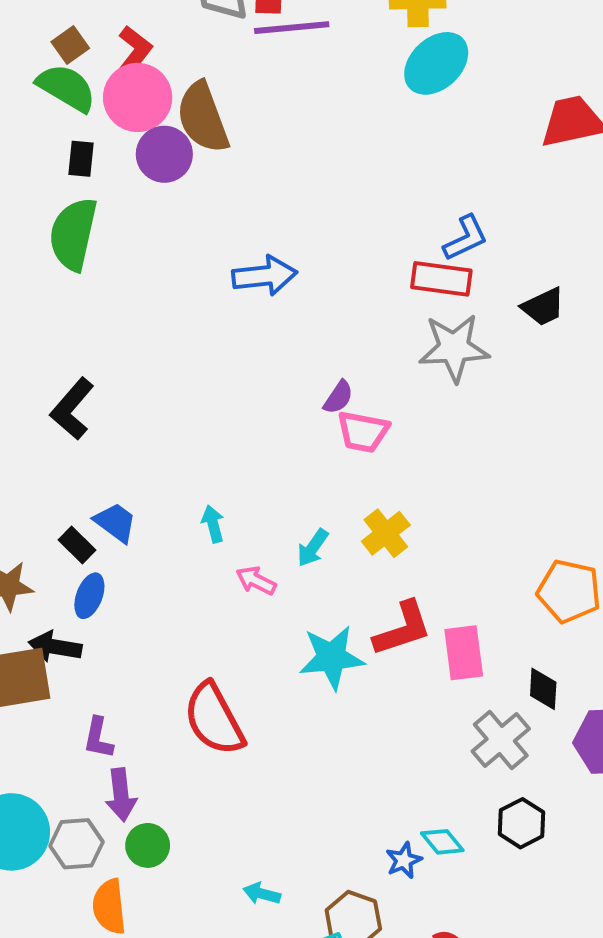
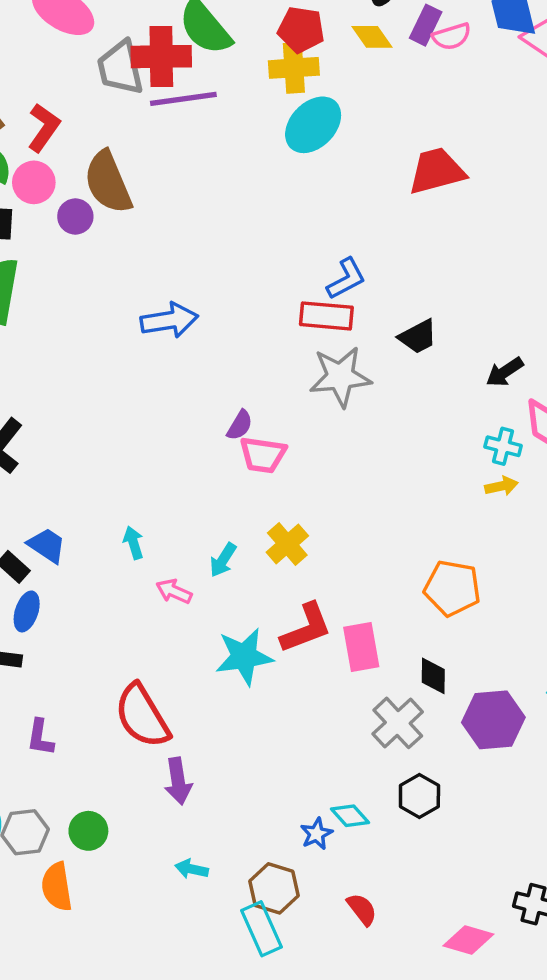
pink circle: (138, 97) -> (34, 182), moved, size x0.7
purple circle: (164, 154) -> (75, 216), size x0.7
purple arrow: (121, 795) -> (178, 781), moved

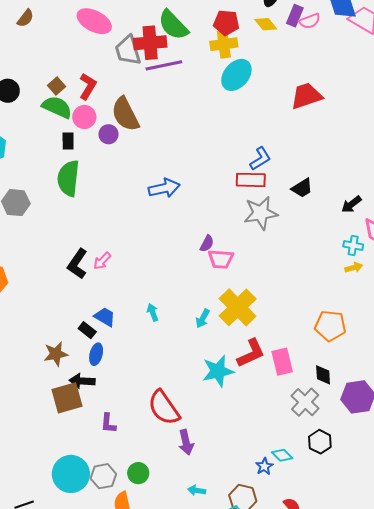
yellow cross: (287, 544) -> (238, 307), size x1.6
pink arrow: (174, 591) -> (102, 261), moved, turned -66

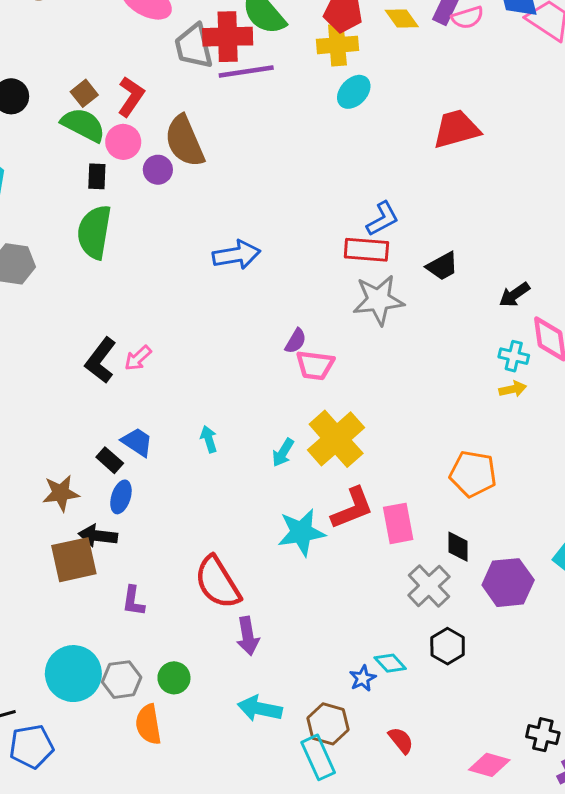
cyan ellipse: (236, 75) -> (354, 92), size x0.7
cyan arrow: (197, 490) -> (260, 709), size x1.6

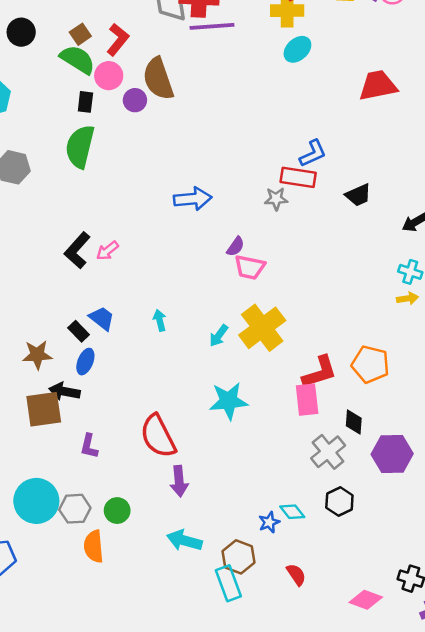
blue arrow: (236, 255) -> (193, 199), moved
gray star: (378, 300) -> (276, 199), moved, size x0.6
red L-shape: (352, 508) -> (320, 372), moved

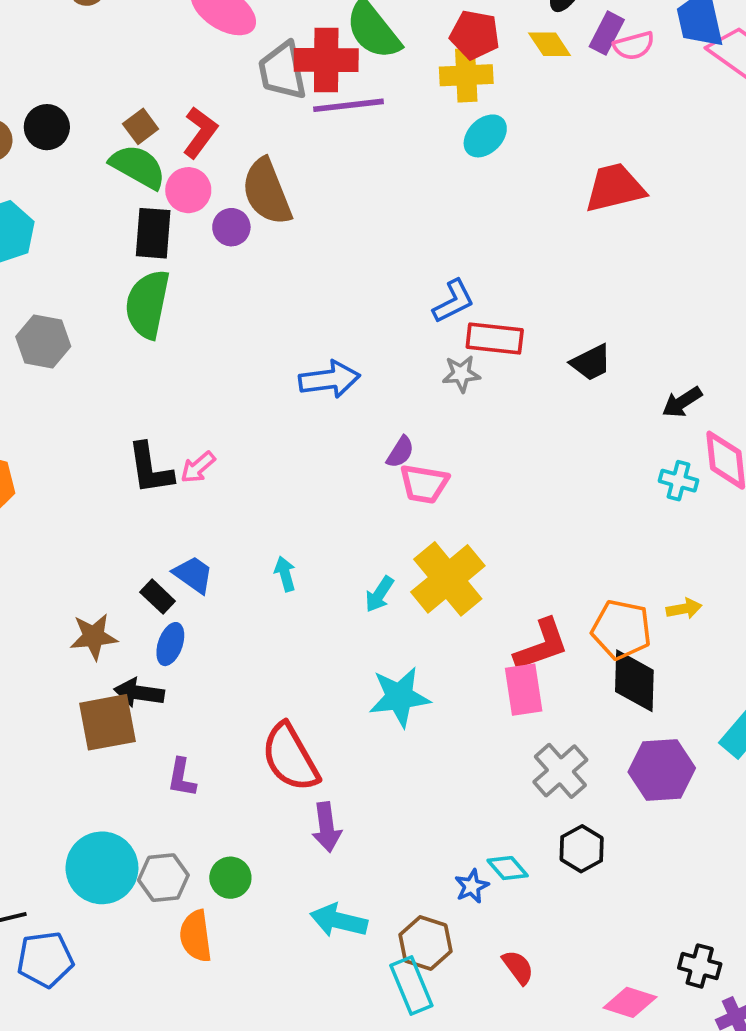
black rectangle: (85, 102) -> (153, 233), size x1.5
blue L-shape: (313, 153) -> (453, 301), moved
black L-shape: (77, 250) -> (150, 469), turned -48
yellow arrow: (408, 298) -> (684, 609), moved
black diamond: (354, 422) -> (634, 681), moved, size x1.6

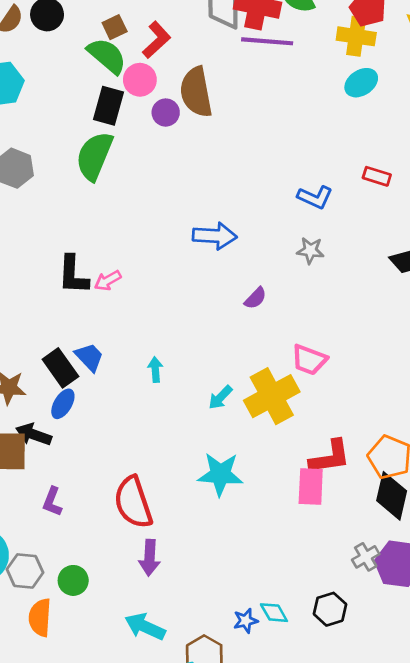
blue L-shape: (453, 301) -> (315, 197), turned 40
red rectangle: (495, 338) -> (377, 176), moved, size x0.7
pink trapezoid: (424, 484) -> (309, 360), moved
black rectangle: (158, 597) -> (60, 368), size x1.5
gray cross: (560, 771) -> (366, 557), moved, size x0.7

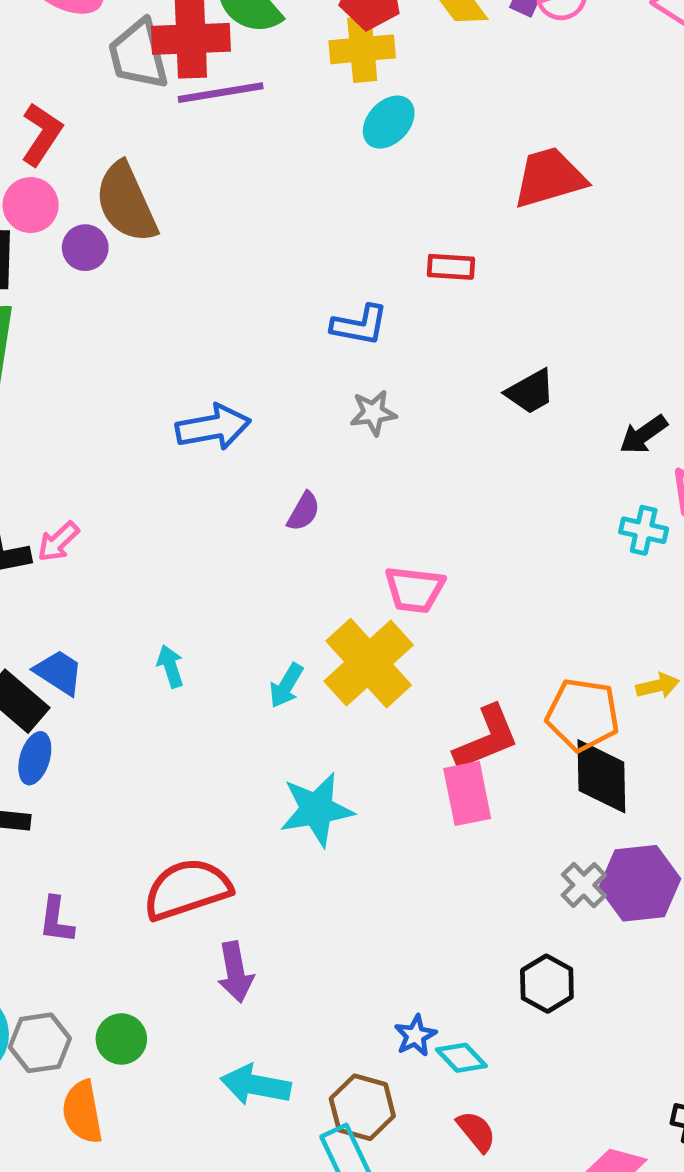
red semicircle: (133, 502) -> (187, 889), turned 104
cyan diamond: (274, 613) -> (461, 1058), moved

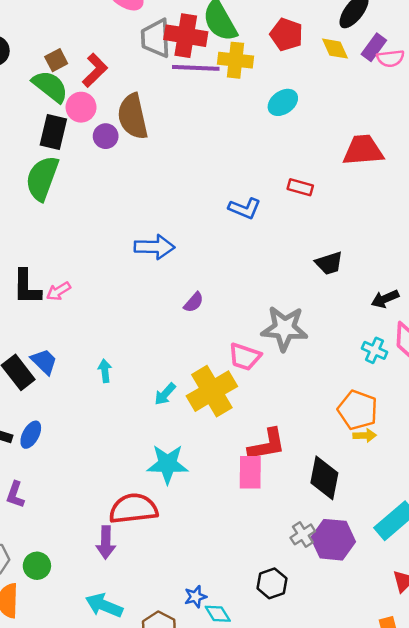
yellow cross: (362, 49) -> (235, 60), moved
gray star: (373, 413) -> (284, 328), moved, size x1.8
orange pentagon: (583, 715) -> (358, 410), moved
blue ellipse: (35, 758) -> (31, 435), moved
red semicircle: (187, 889) -> (133, 509), moved

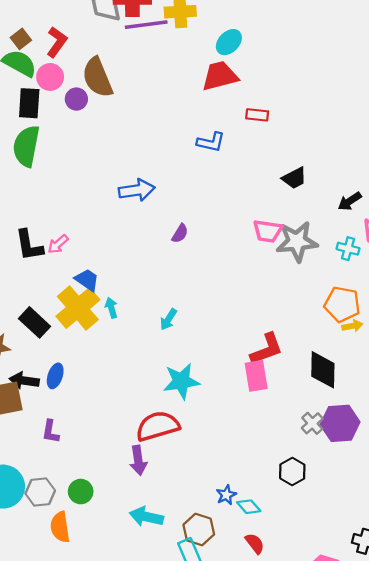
red trapezoid: (363, 150) -> (220, 76), moved
gray star: (284, 328) -> (297, 241), moved
pink trapezoid: (245, 357) -> (268, 231), moved
blue trapezoid: (44, 362) -> (87, 280), moved
yellow cross: (212, 391) -> (78, 308), moved

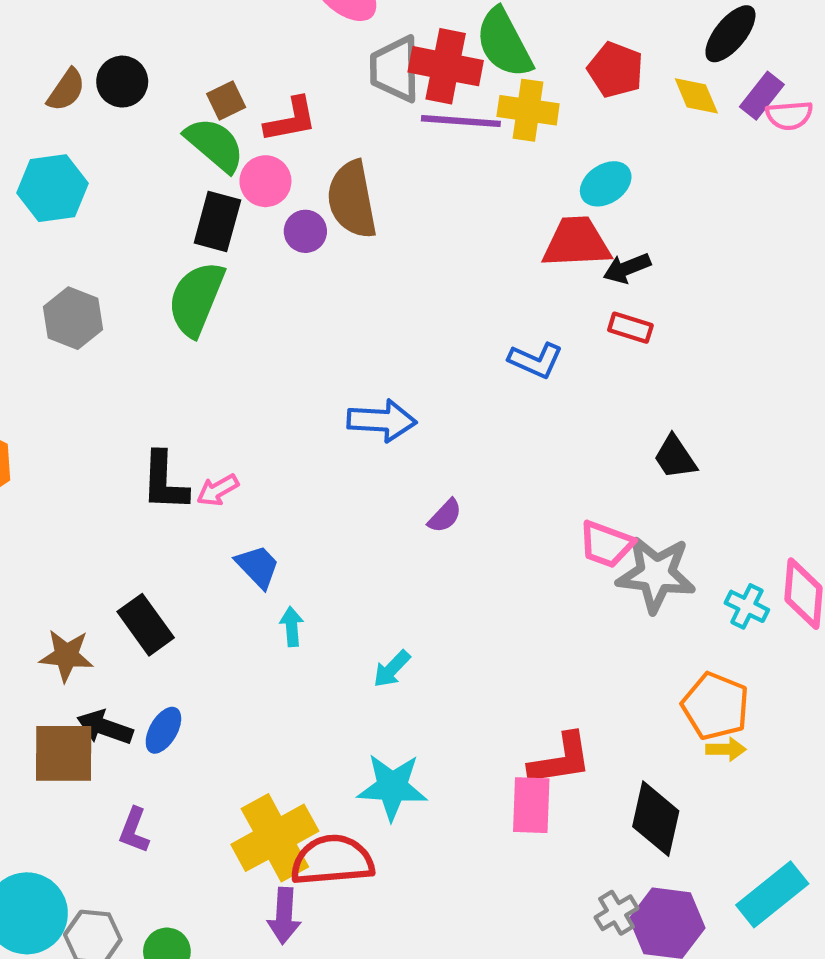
red L-shape: (57, 42) -> (291, 120), turned 32
black trapezoid: (294, 178) -> (675, 457), turned 72
black arrow: (350, 201) -> (627, 268), moved
yellow cross: (78, 308) -> (275, 838), moved

